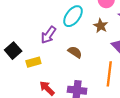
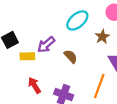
purple arrow: (48, 35) -> (46, 45), moved

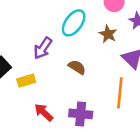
purple arrow: (46, 45) -> (43, 48), moved

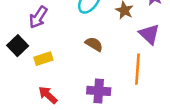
purple arrow: (43, 48) -> (38, 17), moved
red arrow: (44, 112) -> (48, 95), moved

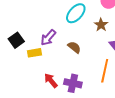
purple arrow: (38, 17) -> (48, 38), moved
red arrow: (48, 95) -> (51, 81), moved

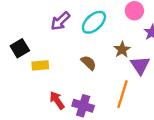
brown star: (101, 25) -> (122, 50), moved
purple arrow: (48, 38) -> (60, 21), moved

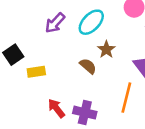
brown star: (122, 50) -> (106, 50), moved

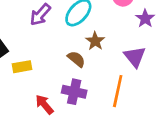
purple cross: (85, 113) -> (74, 92), moved

